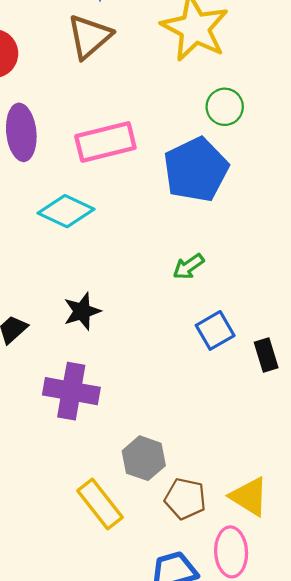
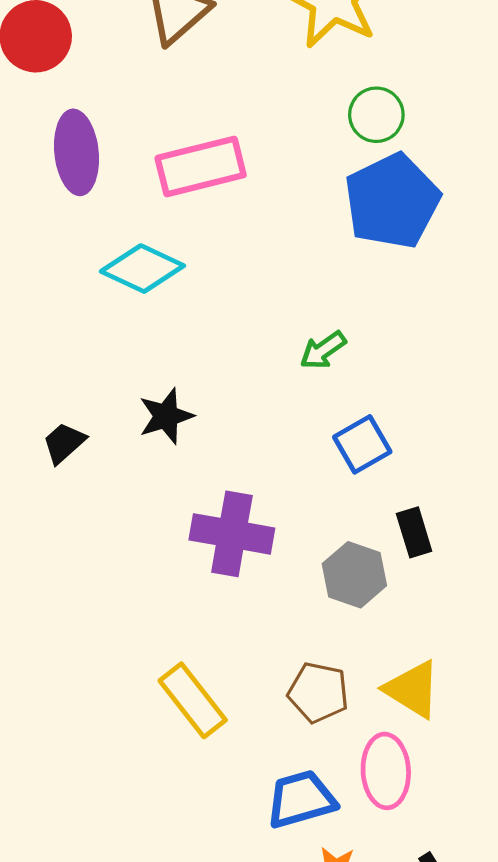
blue pentagon: (196, 170) -> (392, 201), moved
black rectangle: (266, 355) -> (414, 532), moved
purple cross: (71, 391) -> (232, 534), moved
gray hexagon: (144, 458) -> (354, 575), moved

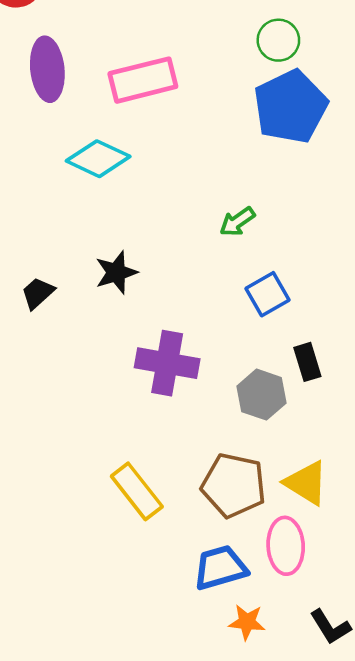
brown pentagon: (318, 692) -> (234, 485), size x1.4

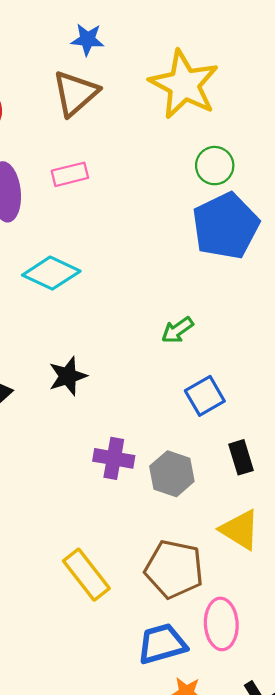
pink rectangle: (143, 80) -> (70, 174), moved, size x0.6
purple cross: (167, 363) -> (114, 458), size x0.7
gray hexagon: (261, 395) -> (172, 474), moved
yellow triangle: (306, 483) -> (240, 530), moved

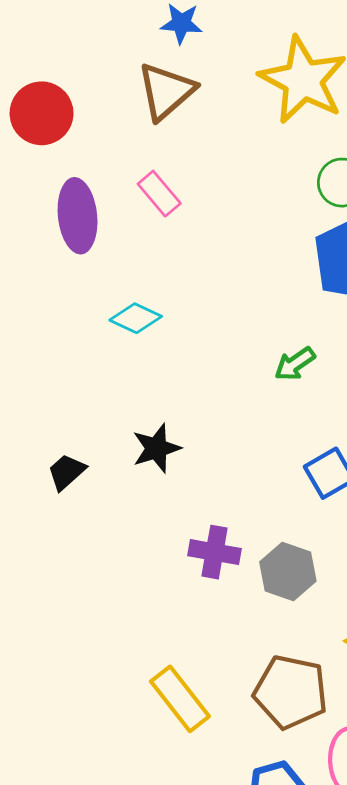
pink rectangle: (70, 174) -> (159, 194), turned 64
cyan diamond: (51, 273) -> (136, 318), size x0.7
green arrow: (177, 330) -> (295, 364), moved

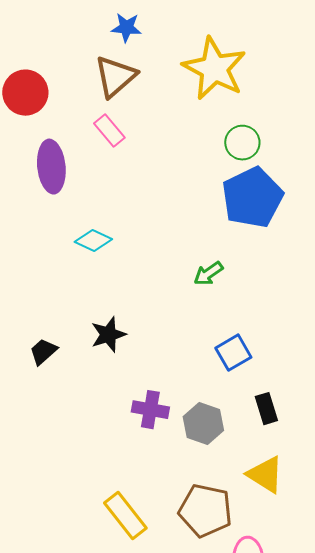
pink rectangle: (159, 194) -> (109, 131), moved

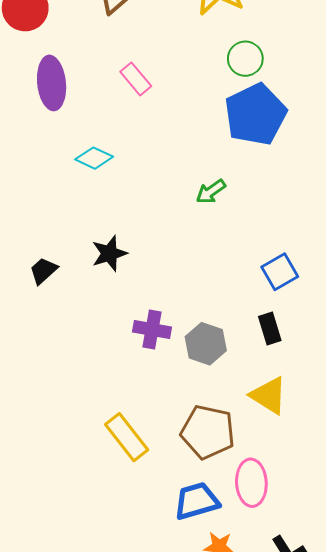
pink rectangle: (109, 131) -> (136, 79), moved
blue square: (233, 353) -> (280, 272), moved

